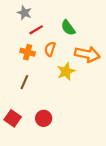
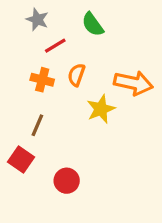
green semicircle: (68, 28) -> (93, 24), moved
red square: (13, 118) -> (21, 160), moved

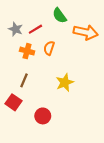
gray star: (37, 19) -> (16, 29), moved
orange arrow: (133, 83) -> (86, 32), moved
yellow star: (101, 109) -> (65, 82), moved

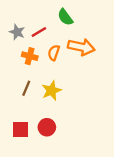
orange arrow: (86, 32) -> (81, 47), moved
yellow star: (65, 82) -> (51, 91), moved
red square: (13, 102) -> (20, 130), moved, turned -35

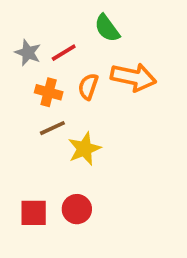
brown line: (26, 88) -> (52, 128), moved, turned 42

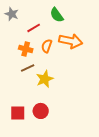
gray star: (28, 53) -> (12, 14), moved

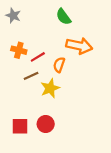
red line: (34, 28) -> (38, 57), moved
orange semicircle: (47, 46) -> (59, 65), moved
orange cross: (26, 49) -> (19, 50), moved

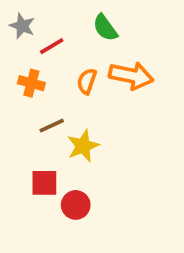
red line: (38, 57) -> (52, 46), moved
orange semicircle: (59, 65) -> (87, 81), moved
red square: (20, 126) -> (44, 183), moved

